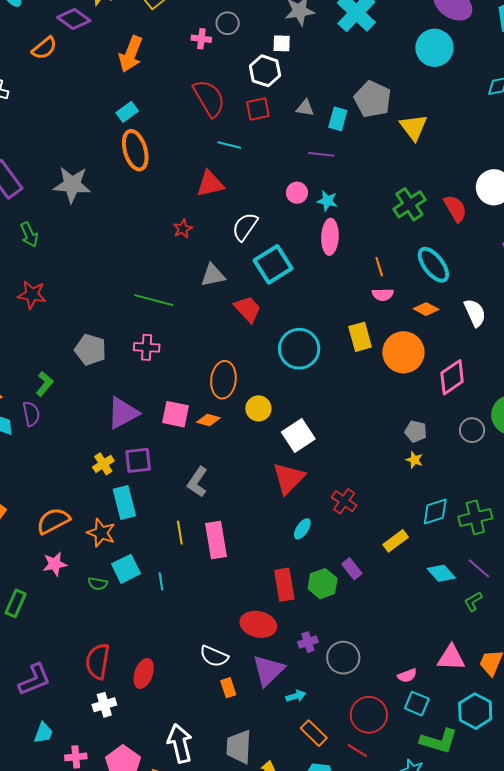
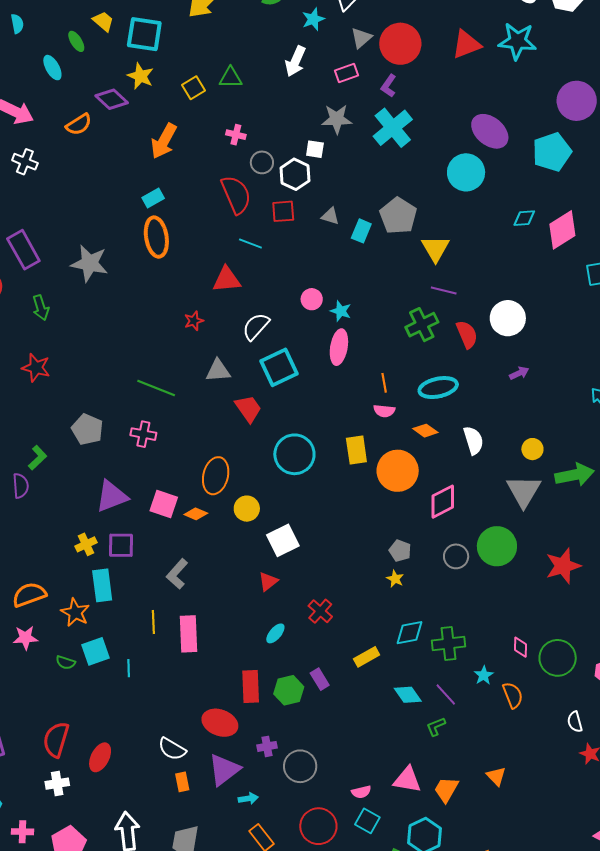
gray circle: (228, 23) -> (262, 162), moved
purple line: (321, 154) -> (444, 291), moved
cyan ellipse: (433, 265) -> (438, 388), turned -72
red triangle: (289, 478) -> (268, 581), size x0.6

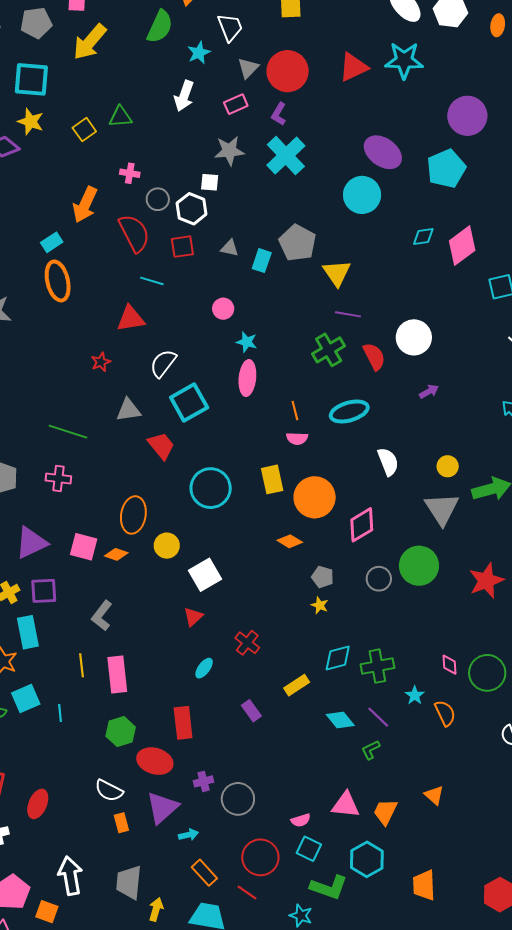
orange arrow: (164, 141) -> (85, 205), moved
pink circle: (312, 299) -> (223, 309), moved
orange diamond: (425, 431) -> (290, 541), moved
green hexagon: (289, 690) -> (121, 732), moved

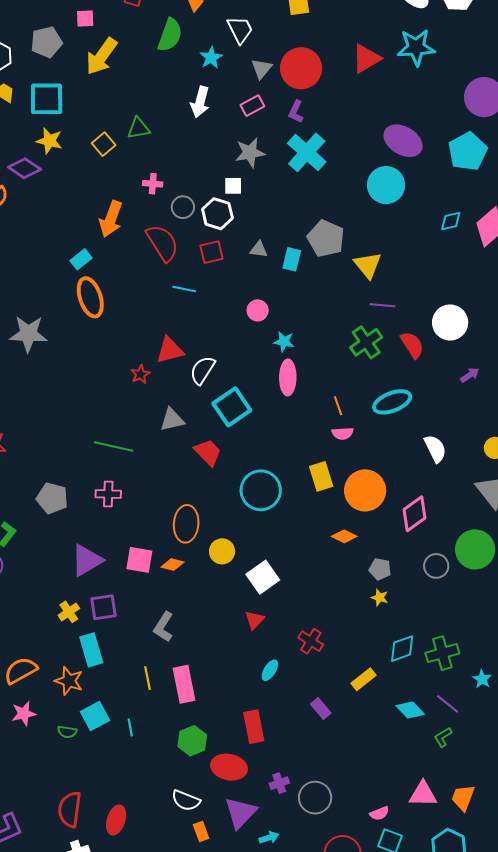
red triangle: (131, 319) -> (170, 350), moved

